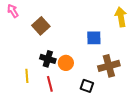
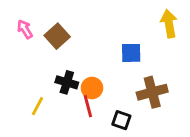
pink arrow: (13, 11) -> (25, 29), moved
yellow line: (27, 76) -> (37, 106), turned 32
red line: (50, 84) -> (88, 106), moved

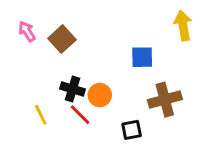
yellow line: (37, 106) -> (41, 115), turned -54
red line: (88, 106) -> (80, 115), moved, turned -30
black square: (121, 120) -> (132, 130), turned -30

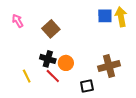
brown square: (62, 39) -> (51, 29), moved
blue square: (142, 57) -> (105, 16), moved

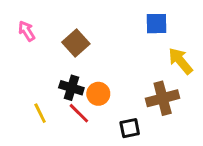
yellow arrow: (121, 17) -> (180, 61), moved, turned -30

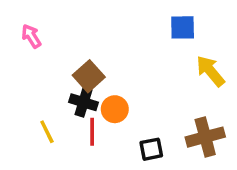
brown square: (76, 43) -> (89, 76), moved
brown cross: (163, 98) -> (205, 137), moved
red line: (79, 113) -> (92, 132), turned 45

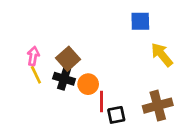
pink arrow: (31, 36) -> (33, 56), moved, turned 42
yellow line: (47, 132) -> (36, 75), moved
red line: (92, 132) -> (102, 102), moved

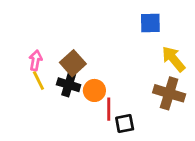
brown cross: (158, 106) -> (169, 93), moved, turned 32

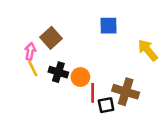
blue square: (150, 23) -> (109, 26), moved
brown square: (73, 63) -> (51, 38), moved
brown cross: (169, 93) -> (126, 92), moved

